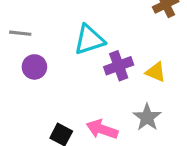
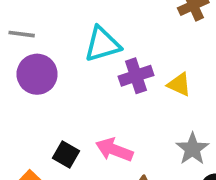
purple circle: (34, 67) -> (37, 74), size x1.4
gray star: (147, 117) -> (192, 149), moved

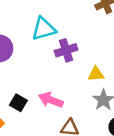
yellow triangle: (179, 84) -> (96, 74), moved, turned -30

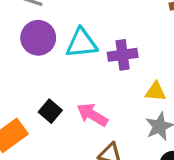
cyan triangle: (44, 29) -> (82, 43), moved

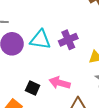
cyan triangle: (82, 43) -> (40, 40), turned 30

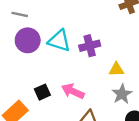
black square: (33, 88) -> (42, 92), turned 32

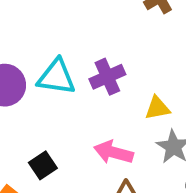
pink arrow: (73, 91) -> (113, 152), moved

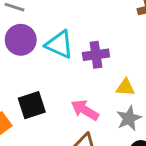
black square: (43, 165) -> (32, 105), size x1.4

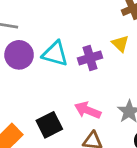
yellow triangle: (125, 87) -> (120, 44), moved, turned 48
black square: (32, 105) -> (49, 125), moved

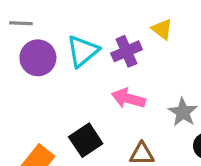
cyan triangle: (55, 54) -> (83, 51), turned -48
pink arrow: (88, 110) -> (128, 98), moved

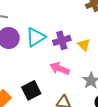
yellow triangle: (162, 29) -> (84, 45), moved

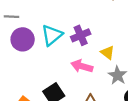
yellow triangle: (84, 45) -> (108, 52), moved

